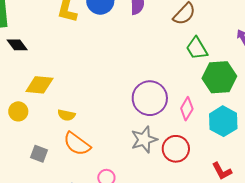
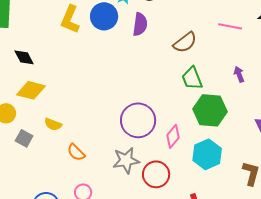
black diamond: (17, 45) -> (24, 57), moved
orange semicircle: (77, 144) -> (76, 152), moved, size x0.7
gray square: (39, 154) -> (24, 138), moved

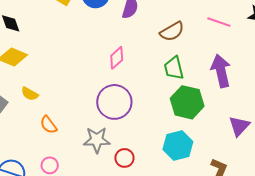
purple arrow: (239, 74) -> (221, 71), size x2.0
pink diamond: (173, 136) -> (117, 58), moved
red circle: (156, 174) -> (124, 158), size x0.7

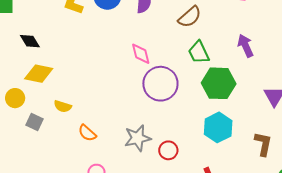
pink diamond: (117, 58) -> (141, 54), turned -50
purple arrow: (221, 71) -> (245, 46), size x0.7
purple circle: (114, 102) -> (160, 84), moved

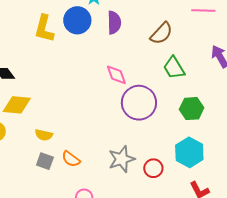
green hexagon: (219, 83) -> (192, 109), moved, size x0.7
gray square: (34, 122) -> (45, 161), moved
cyan hexagon: (218, 127) -> (189, 152), moved

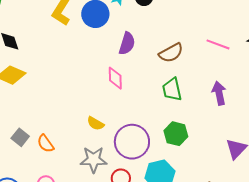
purple semicircle: (114, 23) -> (127, 44), moved
purple circle: (139, 103) -> (132, 142), moved
yellow semicircle: (44, 135) -> (95, 123), moved

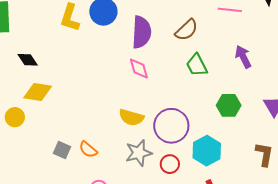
purple semicircle: (127, 44) -> (142, 32), size x1.4
yellow semicircle: (95, 123) -> (131, 117), size x1.4
green hexagon: (176, 134) -> (229, 105), moved

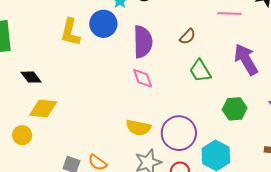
brown semicircle: (187, 30) -> (188, 36), size x0.7
purple arrow: (243, 57) -> (246, 59), size x1.4

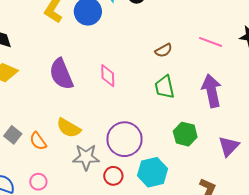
purple semicircle: (143, 42) -> (61, 74), moved, turned 140
yellow semicircle: (138, 128) -> (69, 128), moved

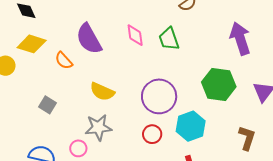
green trapezoid: (165, 87) -> (169, 39), moved
green hexagon: (185, 134) -> (219, 84), size x1.4
orange semicircle: (38, 141) -> (64, 61), moved
gray star: (86, 157) -> (98, 127), moved

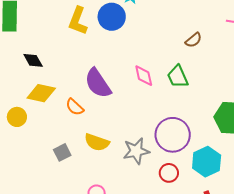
yellow semicircle: (102, 92) -> (97, 142), moved
gray square: (47, 105) -> (62, 152), turned 36
gray star: (98, 127) -> (136, 151), moved

